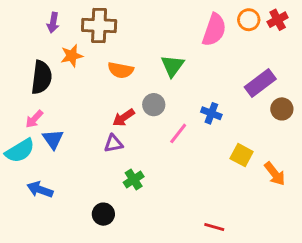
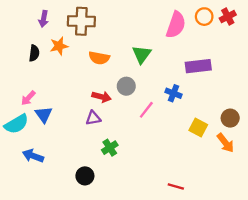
black semicircle: (41, 77) -> (34, 53), moved, size x0.6
purple rectangle: (260, 83) -> (198, 66), moved, turned 30
brown circle: (282, 109) -> (230, 118), moved
red arrow: (124, 118) -> (101, 97), turned -132

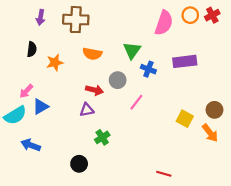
orange star: (59, 46) -> (55, 63), moved
blue cross: (173, 93) -> (148, 69), moved
blue triangle: (44, 115) -> (41, 107), turned 35

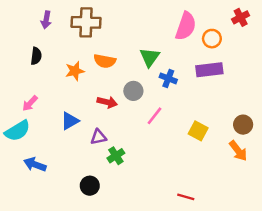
orange circle: (190, 15) -> (212, 39), moved
orange star: (55, 63) -> (75, 71), moved
blue triangle: (41, 107) -> (70, 121), moved
purple triangle: (87, 110) -> (98, 137), moved
yellow square: (185, 119) -> (198, 131), moved

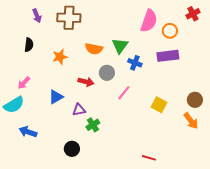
purple arrow: (46, 20) -> (37, 16), turned -32
orange semicircle: (105, 61) -> (94, 49), moved

